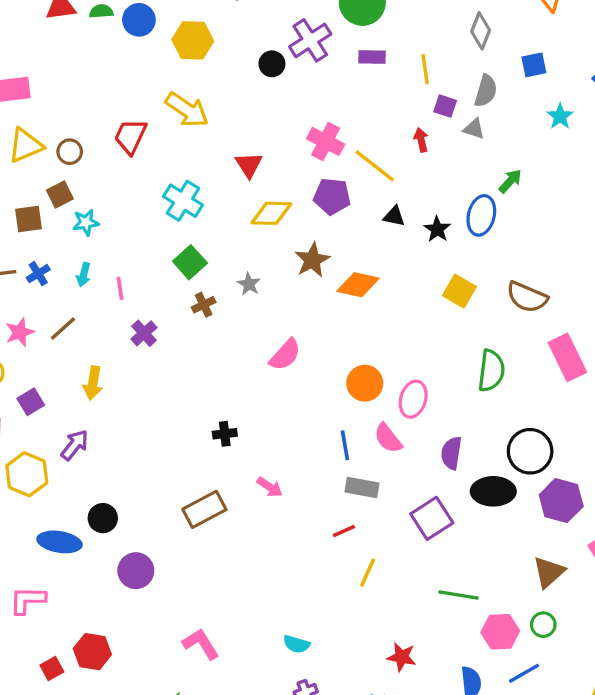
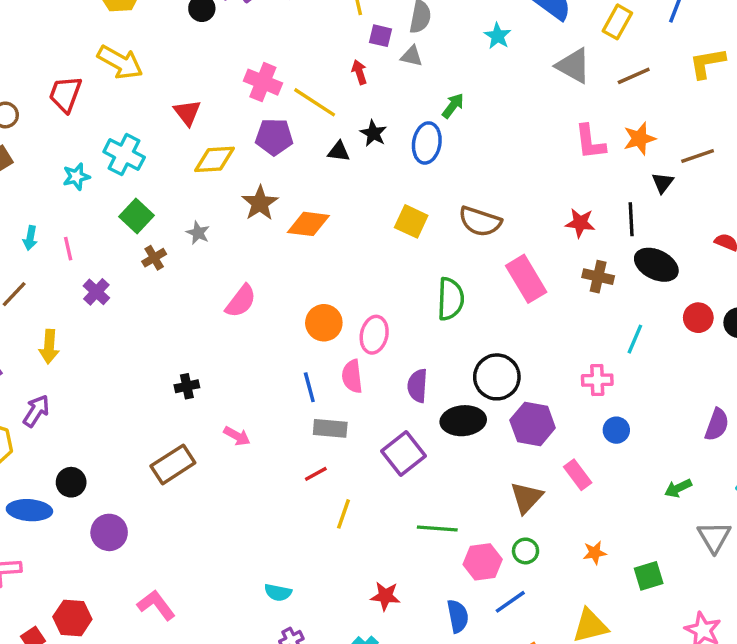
cyan star: (86, 222) -> (76, 177), moved
black star: (437, 229) -> (373, 133), moved
pink semicircle: (388, 438) -> (352, 376), turned 36
pink L-shape: (201, 644) -> (156, 605), moved

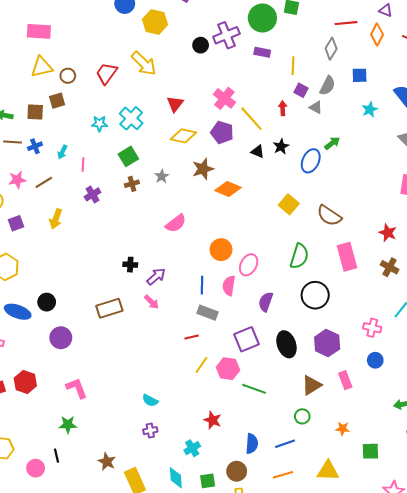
black circle: (497, 377) -> (315, 295), moved
purple arrow: (36, 411) -> (156, 276), moved
black ellipse: (463, 421) -> (286, 344), moved, turned 60
pink hexagon: (483, 562) -> (228, 369), moved

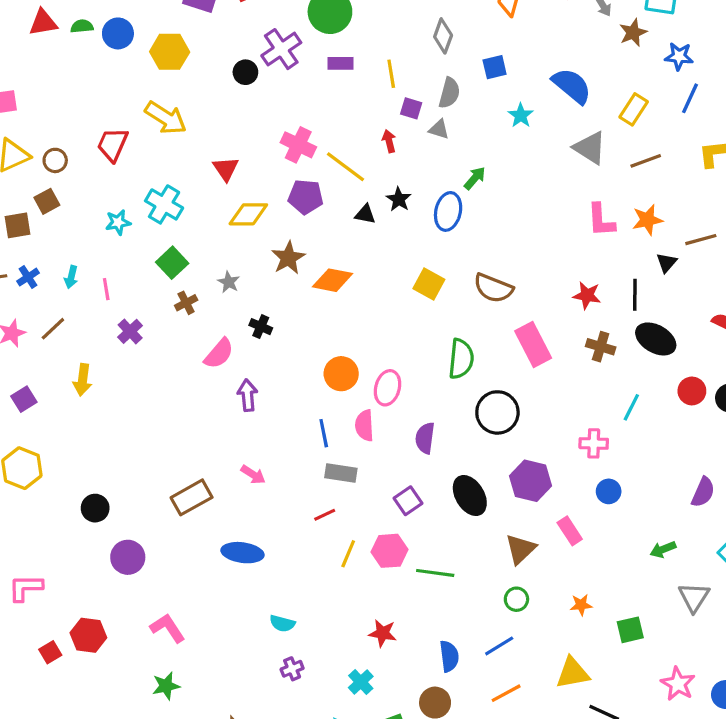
pink semicircle: (176, 223) -> (219, 354), moved
black cross: (130, 265) -> (261, 327), moved, turned 32
purple arrow: (156, 276) -> (248, 395), moved, turned -42
blue ellipse: (18, 312) -> (242, 553), moved
purple square: (246, 339) -> (408, 501), size x0.7

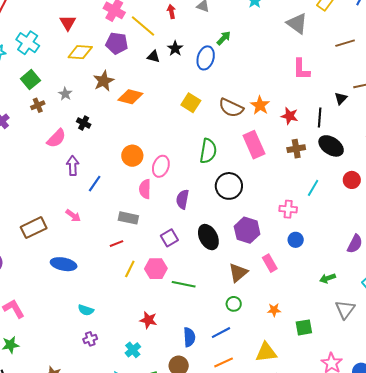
brown line: (646, 161) -> (345, 43), moved
orange star: (647, 220) -> (260, 105), moved, turned -30
brown cross: (601, 347) -> (296, 149), turned -30
blue line: (324, 433) -> (95, 184), moved, turned 42

